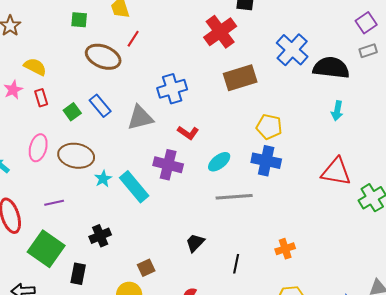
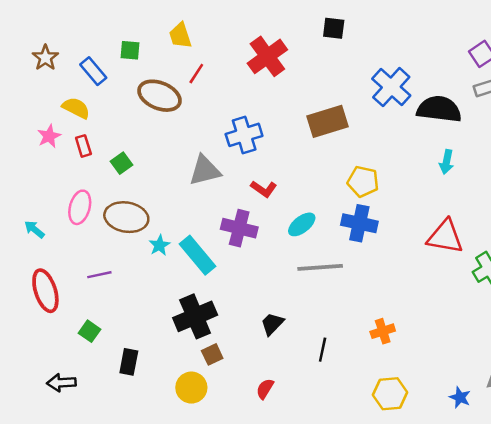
red cross: (220, 32) -> (267, 56), moved
blue rectangle: (100, 106) -> (93, 71), moved
black cross: (100, 236) -> (195, 316), moved, size x1.6
green square: (46, 249) -> (90, 331), size x0.5

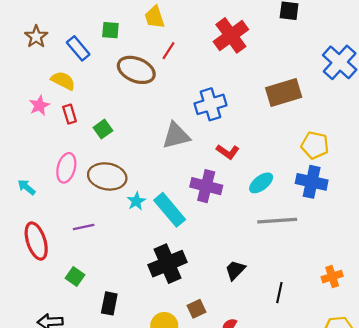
brown square: (212, 354) -> (197, 309), moved

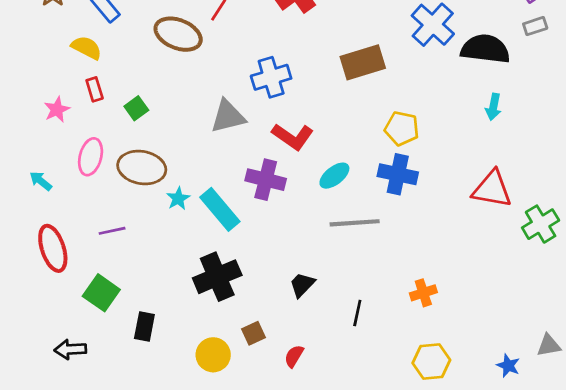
pink star: (39, 105) -> (57, 110), moved
red L-shape: (228, 152) -> (293, 137), size x1.4
green square: (75, 277) -> (101, 293), size x1.5

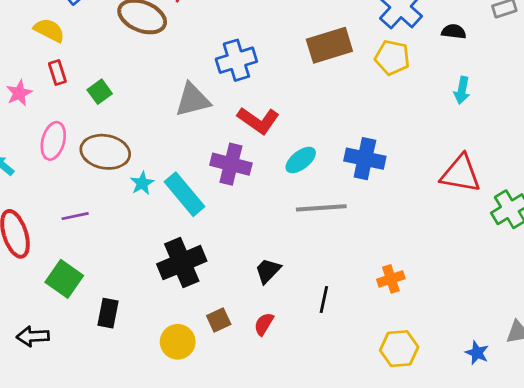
black semicircle: (485, 49) -> (454, 32), size x0.5
yellow pentagon: (402, 128) -> (392, 58), moved
red semicircle: (294, 356) -> (264, 324), moved

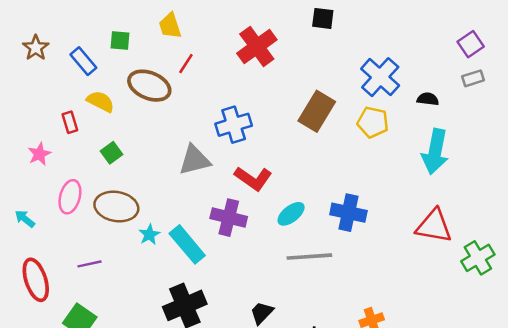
yellow semicircle: (49, 30) -> (100, 101), moved
brown rectangle: (329, 45) -> (317, 111), turned -42
red rectangle: (57, 73) -> (70, 122), moved
cyan arrow: (462, 90) -> (435, 152), size x1.8

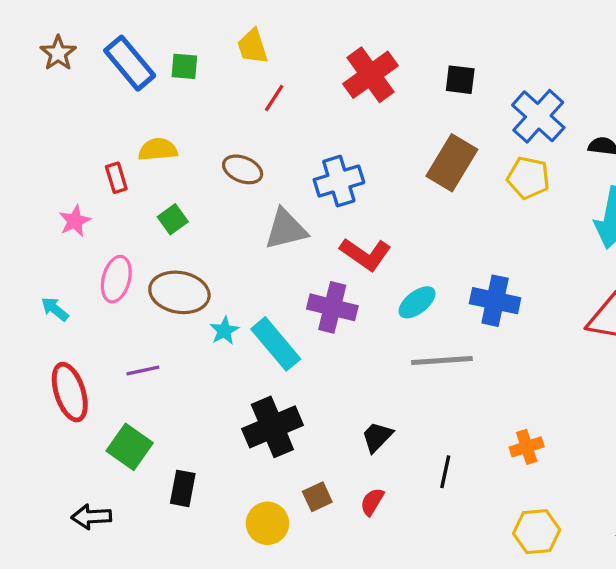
black square: (323, 18) -> (460, 80), moved
brown star: (36, 48) -> (58, 53), moved
blue rectangle: (83, 61) -> (130, 63), moved, size x1.4
brown ellipse: (149, 86) -> (243, 169), moved, size x0.7
yellow semicircle: (100, 101) -> (158, 149), turned -32

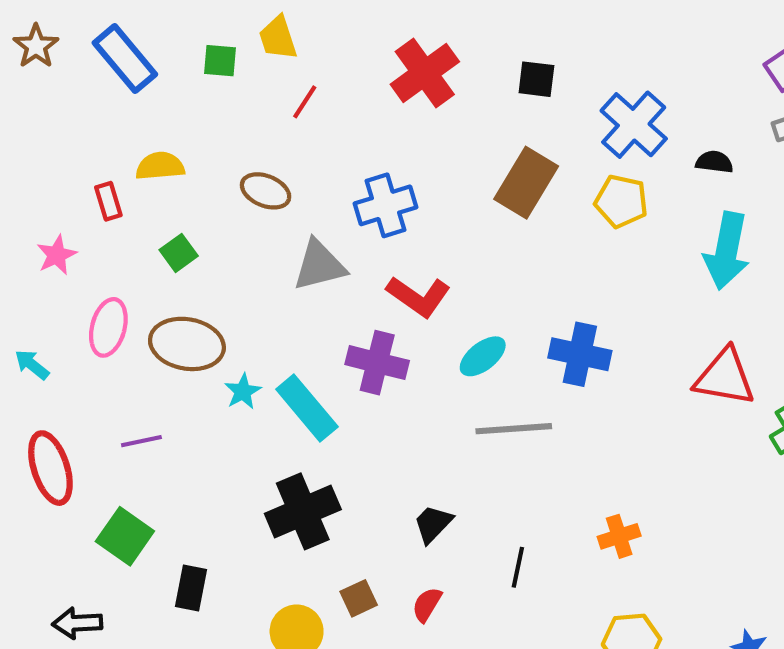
green square: (184, 66) -> (220, 61), moved

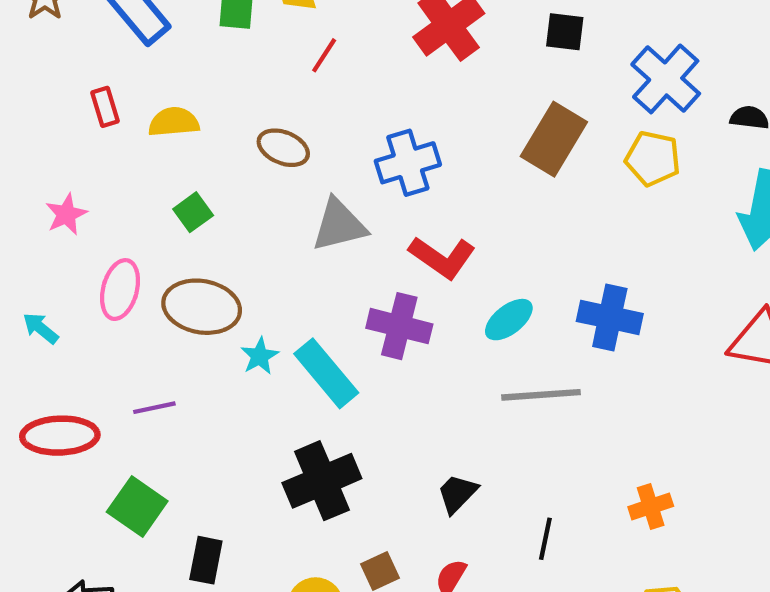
red rectangle: (108, 201) -> (105, 107), moved
red ellipse: (50, 468) -> (60, 436), turned -74

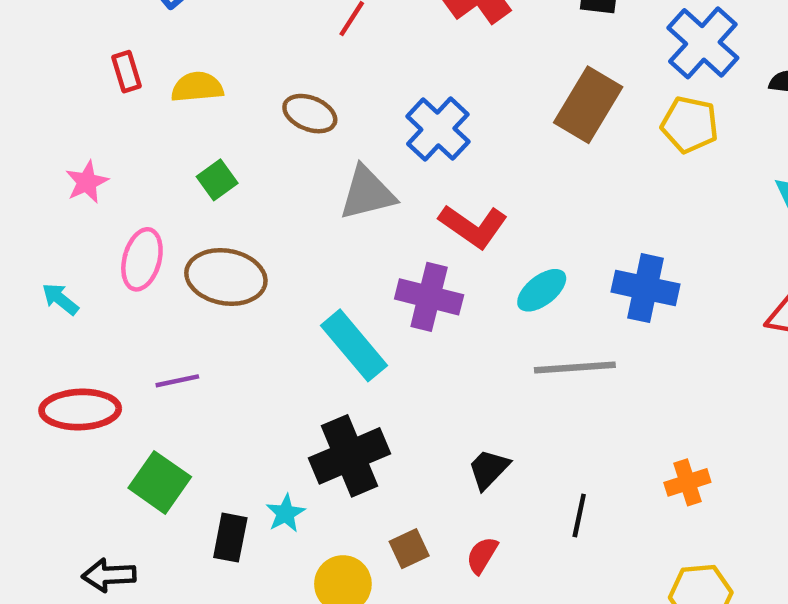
blue cross: (408, 163) -> (438, 129), turned -30
cyan star: (260, 356) -> (286, 513), moved

